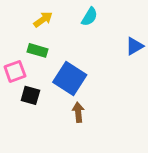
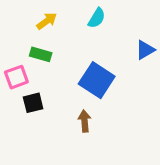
blue square: (70, 79) -> (97, 80), moved
black square: (30, 95) -> (33, 103), turned -30

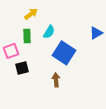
cyan semicircle: (97, 18) -> (49, 32), moved
green rectangle: (41, 54) -> (27, 36), turned 72

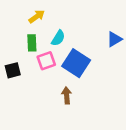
pink square: (11, 51) -> (46, 61), moved
black square: (22, 68) -> (13, 70), moved

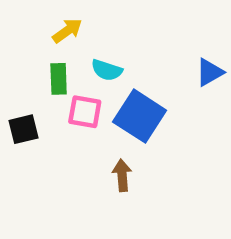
cyan semicircle: (58, 38) -> (107, 70), turned 77
pink square: (46, 61) -> (85, 112), turned 30

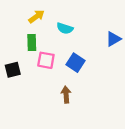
cyan semicircle: (107, 70) -> (65, 28), moved
blue square: (140, 116) -> (76, 63), size x0.7

